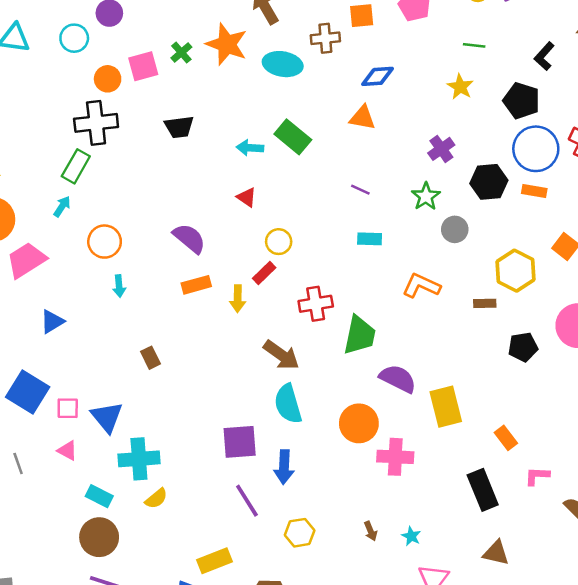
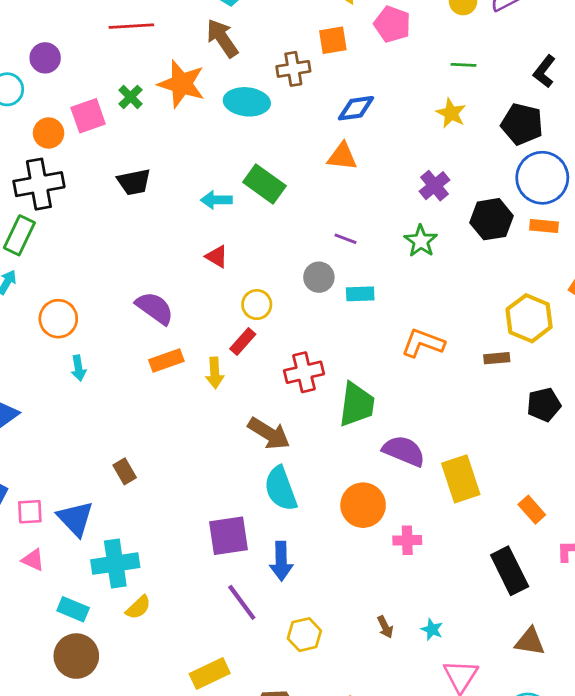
gray circle: (455, 229) -> (319, 277), moved
brown rectangle: (151, 358) -> (125, 471), moved
pink cross: (395, 457) -> (407, 540), size x0.7

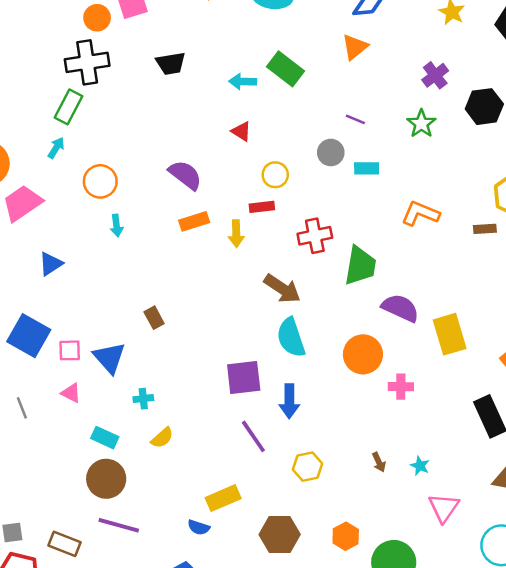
orange triangle: (342, 156) -> (355, 47), turned -48
red rectangle: (243, 341) -> (262, 207), turned 40
cyan cross: (115, 564) -> (143, 399), size x0.5

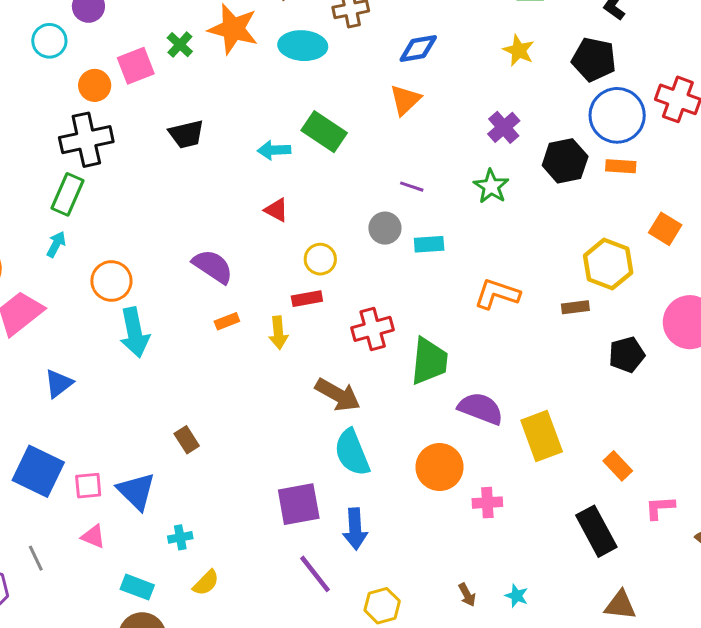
orange rectangle: (194, 221) -> (227, 321), size x0.7
cyan arrow: (117, 226) -> (134, 332), size x1.8

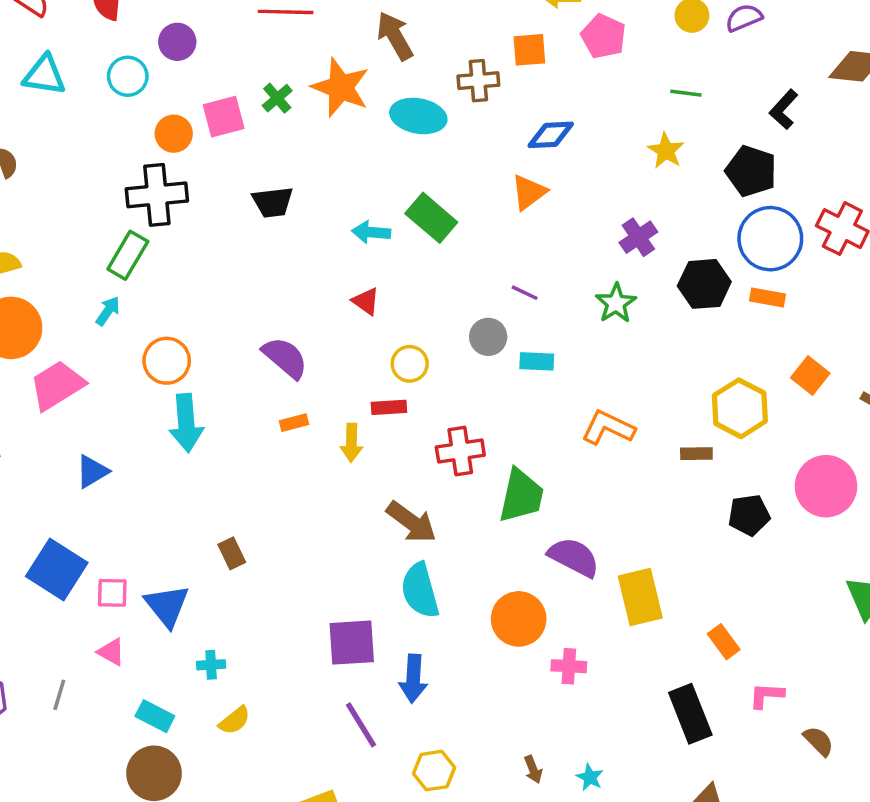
gray line: (36, 558) -> (59, 695), moved, turned 35

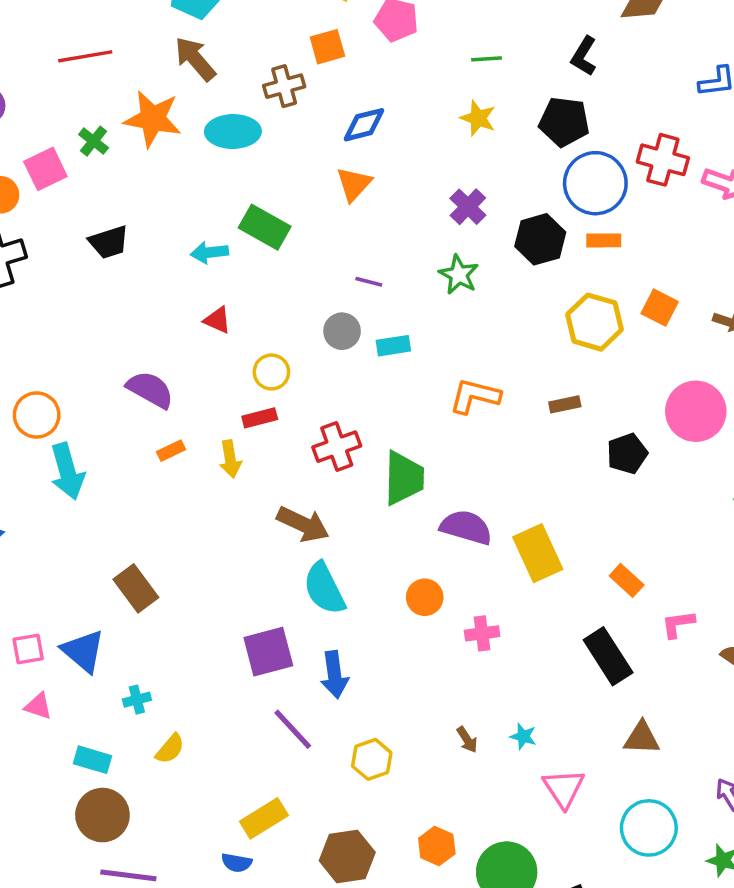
yellow hexagon: (740, 408) -> (595, 322), moved
brown rectangle: (232, 553) -> (136, 588), size x1.5
orange circle: (519, 619) -> (425, 597), size x0.7

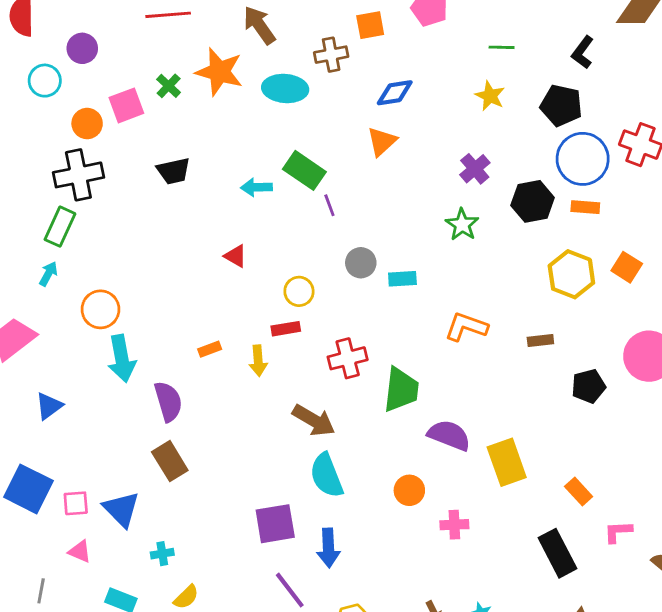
purple line: (369, 282) -> (329, 205), moved, turned 50
red triangle: (217, 320) -> (236, 256), moved
purple semicircle: (150, 390) -> (168, 401), moved, turned 39

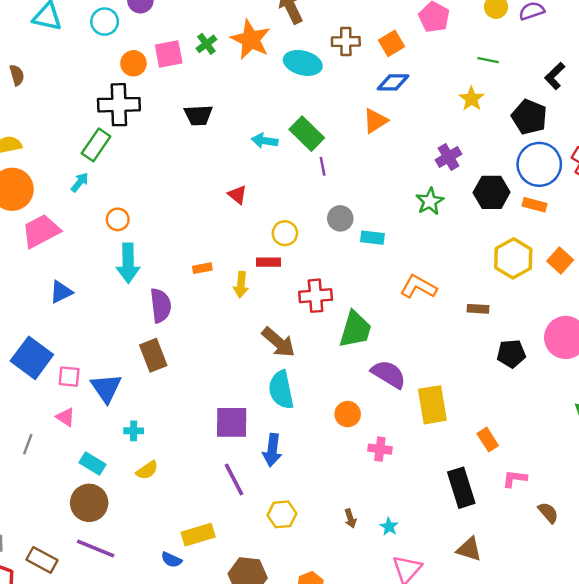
orange square: (370, 25) -> (391, 43), moved, turned -30
orange circle: (100, 309) -> (118, 219), size x0.7

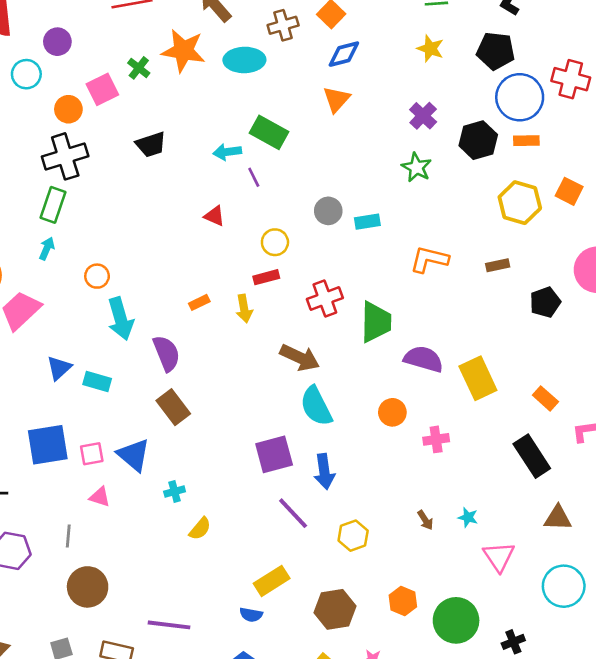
purple line: (323, 166) -> (254, 177), moved
blue square: (32, 358) -> (48, 445), turned -30
cyan rectangle: (93, 463) -> (97, 381), moved
brown circle: (89, 503) -> (88, 587), moved

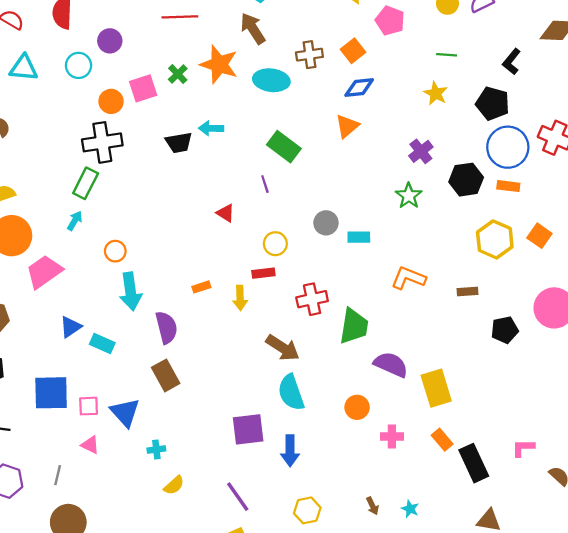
cyan arrow: (227, 152) -> (211, 128), moved
orange rectangle: (545, 398) -> (442, 440), moved
purple line: (293, 513) -> (238, 497), moved

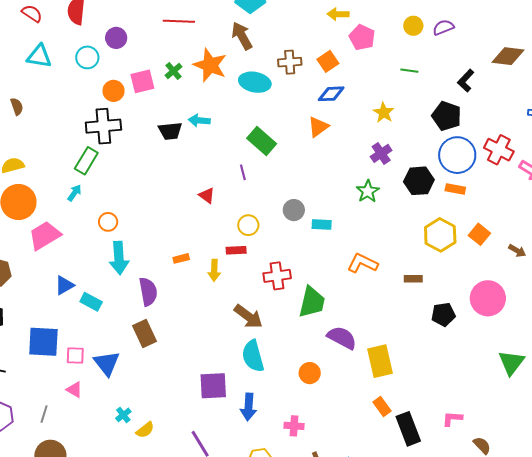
yellow star: (436, 93) -> (384, 113), moved
pink cross: (392, 436) -> (294, 426), moved
cyan cross: (156, 450) -> (123, 415), moved, turned -35

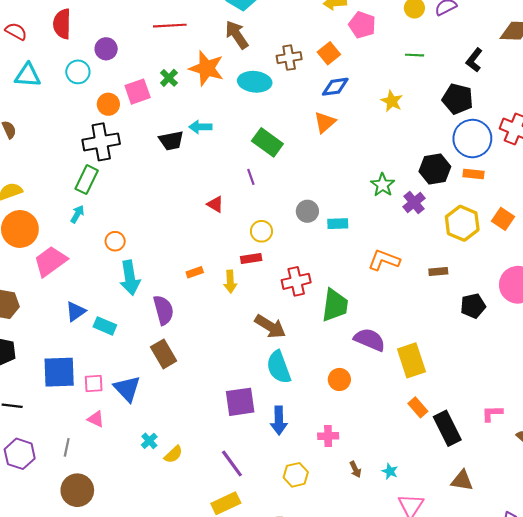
purple cross: (381, 153) -> (414, 203), moved

